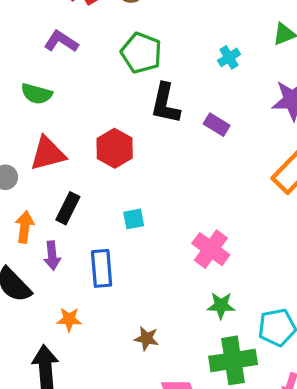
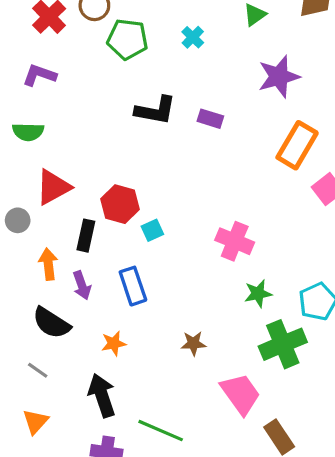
green pentagon: (141, 53) -> (127, 39), moved
cyan cross: (229, 57) -> (193, 37), moved
black L-shape: (165, 103) -> (156, 110), turned -78
red hexagon: (115, 148) -> (120, 204), moved

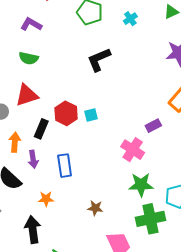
black L-shape: (156, 110) -> (99, 60), turned 136
purple rectangle: (210, 119) -> (153, 126), moved, turned -56
green semicircle: (28, 132) -> (29, 58), moved
cyan square: (152, 230) -> (91, 115), moved
green star: (258, 294) -> (141, 185), size x1.4

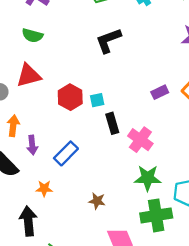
purple rectangle: (153, 126) -> (160, 92), moved
black rectangle: (41, 129) -> (112, 123), moved, turned -42
blue rectangle: (65, 166) -> (66, 153), turned 50

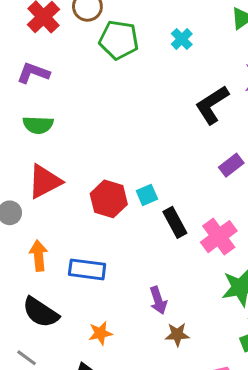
black L-shape: (108, 41) -> (212, 105), moved
pink cross: (140, 140) -> (219, 237), turned 30
purple arrow: (32, 145) -> (158, 300), moved
blue rectangle: (66, 153) -> (87, 269), moved, turned 65

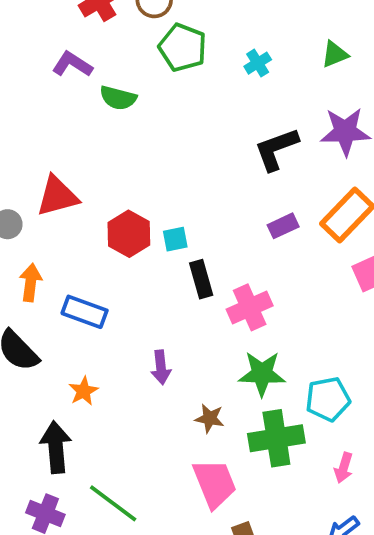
green semicircle: (38, 125) -> (118, 98), moved
orange star: (100, 333) -> (83, 391), turned -30
brown star: (177, 334) -> (210, 418), moved

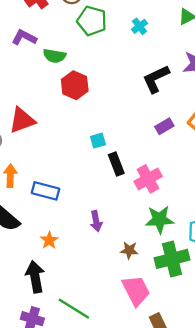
red hexagon: (129, 234) -> (75, 85), moved

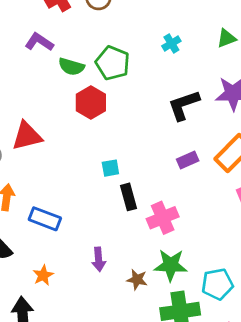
green pentagon: (92, 21) -> (113, 63), moved
brown star: (129, 250) -> (137, 280), moved

